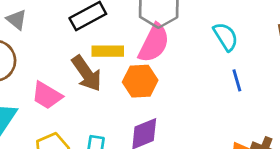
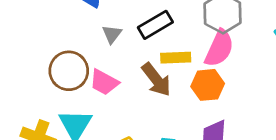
gray triangle: (17, 20) -> (112, 34), moved, turned 30
pink trapezoid: (47, 96) -> (104, 82), moved

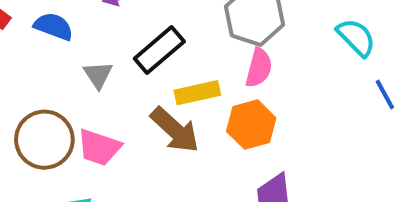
pink semicircle: (219, 48) -> (259, 68), size x0.7

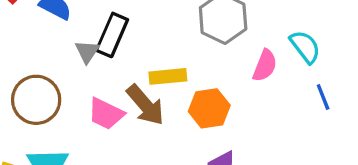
black rectangle: (159, 50) -> (112, 35), moved, turned -33
pink semicircle: (259, 68) -> (265, 66), moved
pink trapezoid: (99, 147) -> (106, 114), moved

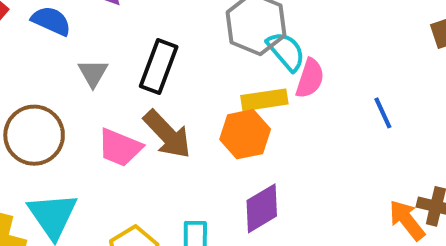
black rectangle: (112, 35) -> (159, 67), moved
cyan semicircle: (305, 47) -> (286, 51), moved
yellow rectangle: (168, 76) -> (264, 100), moved

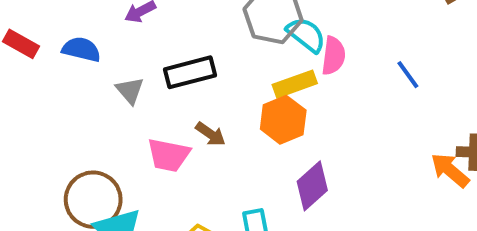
black rectangle: (159, 67) -> (190, 72), turned 66
brown arrow: (167, 134) -> (210, 134), size x0.6
brown circle: (34, 135) -> (93, 200), moved

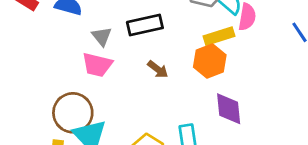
pink trapezoid: (169, 155) -> (97, 65), moved
purple diamond: (312, 186) -> (229, 109), turned -56

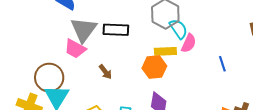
gray triangle: (102, 36) -> (84, 30), size x1.8
brown arrow: (158, 69) -> (105, 72), moved

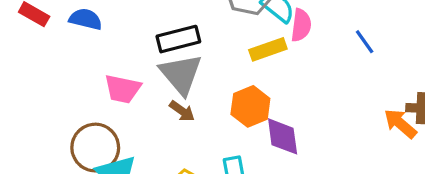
gray triangle: (84, 30) -> (181, 74), moved
orange hexagon: (154, 67) -> (250, 106), moved

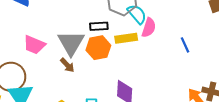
black rectangle: (178, 39) -> (99, 26), moved, size x0.7
orange hexagon: (250, 106) -> (98, 48), moved

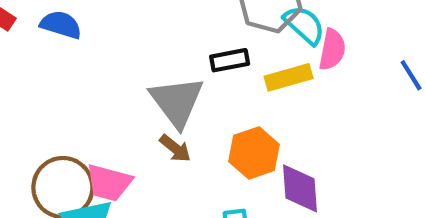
pink trapezoid: (34, 45) -> (109, 183), moved
orange hexagon: (98, 48) -> (254, 153), moved

